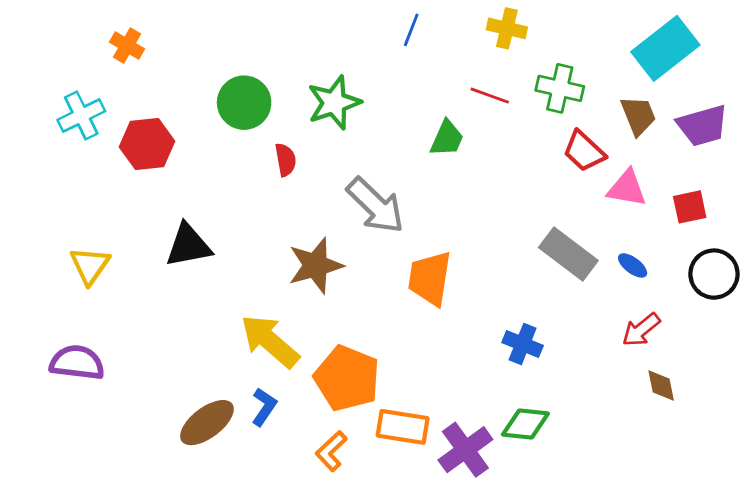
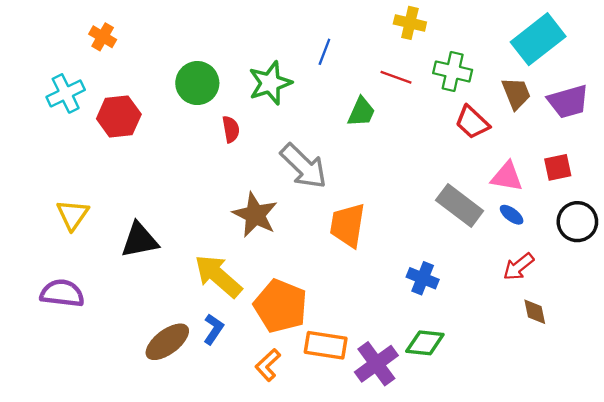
blue line: (411, 30) -> (324, 52), moved
pink triangle: (627, 188) -> (507, 177), moved
black triangle: (188, 245) -> (140, 240), moved
brown star: (316, 265) -> (255, 215), turned -30

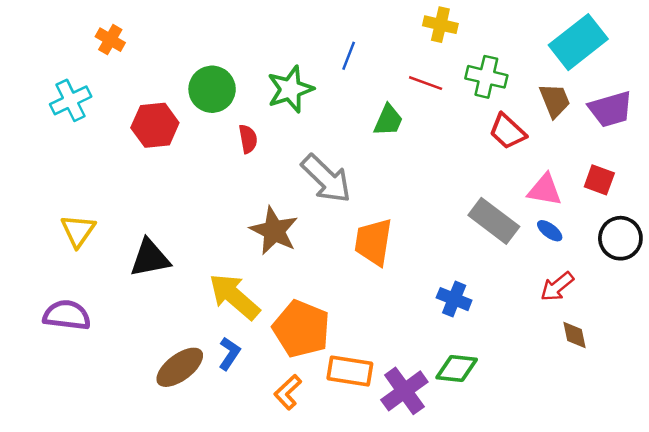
red hexagon: (119, 117) -> (155, 125), moved
red square: (558, 167) -> (599, 180), turned 32

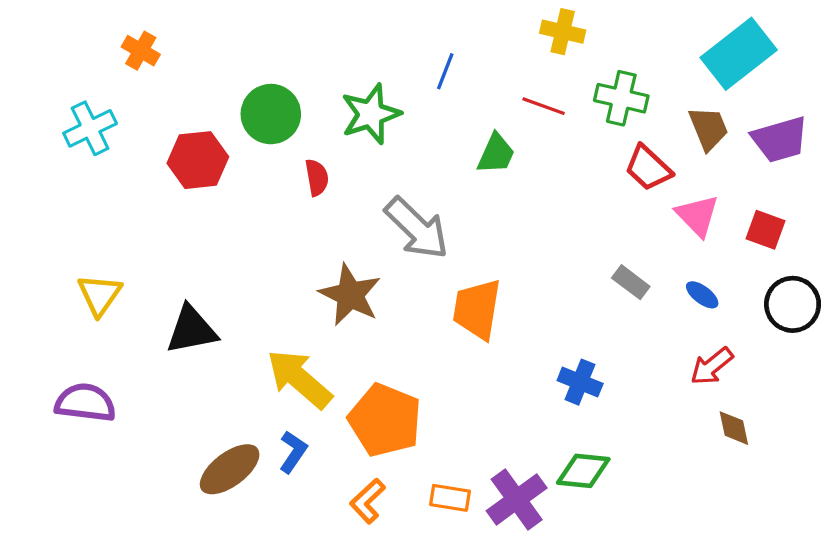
pink triangle: (545, 190) -> (697, 216), moved, turned 36
gray rectangle: (494, 221) -> (631, 282), size x0.6
orange rectangle: (350, 371) -> (450, 498), moved, size x0.7

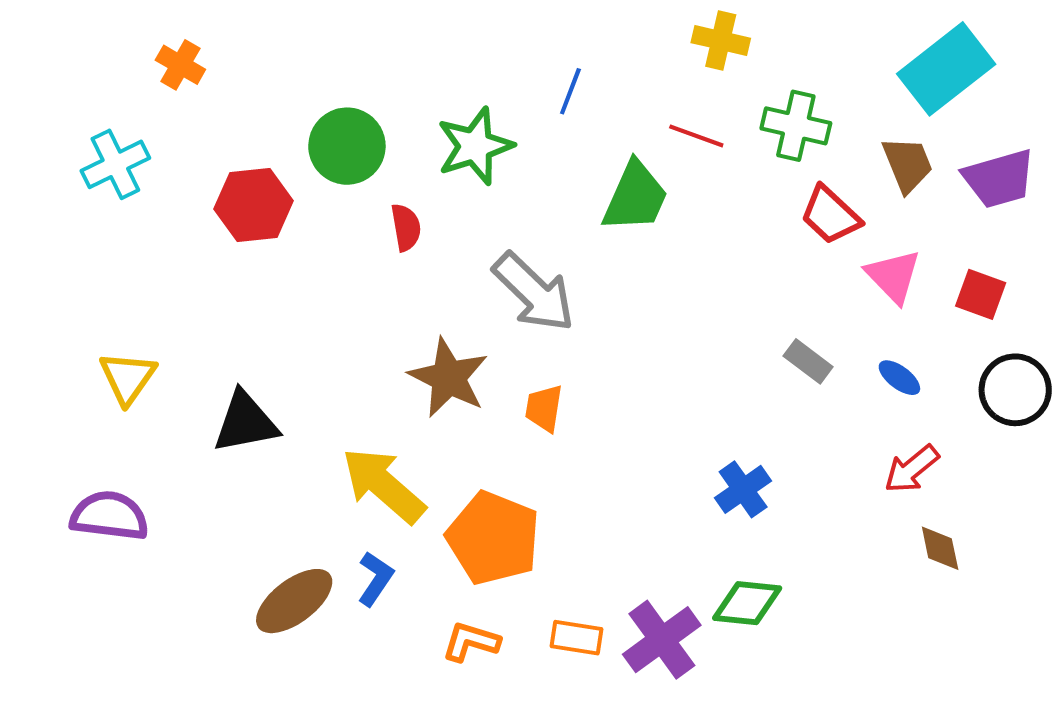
green trapezoid: (496, 154) -> (635, 197), size x1.4
orange trapezoid: (477, 309) -> (544, 408), moved, size x0.6
blue cross: (580, 382) -> (743, 489), turned 33
orange L-shape: (368, 501) -> (471, 642), turned 60

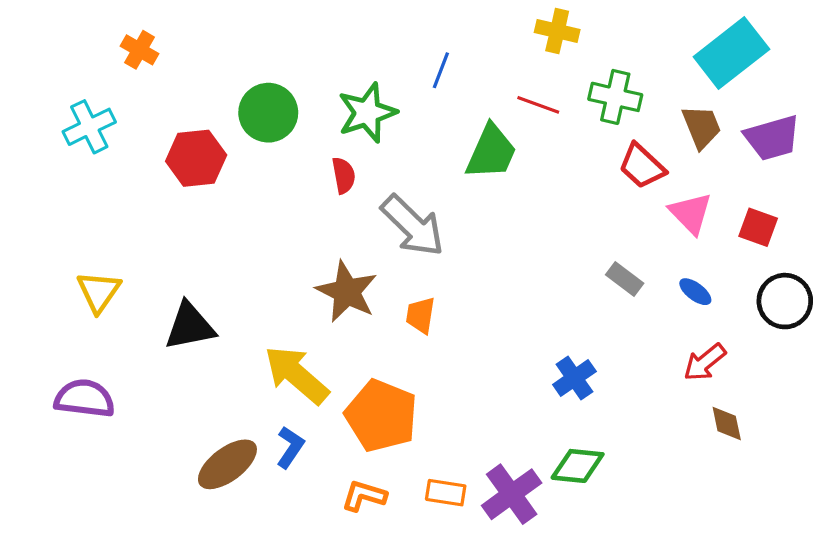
red semicircle: (406, 227) -> (344, 175), moved

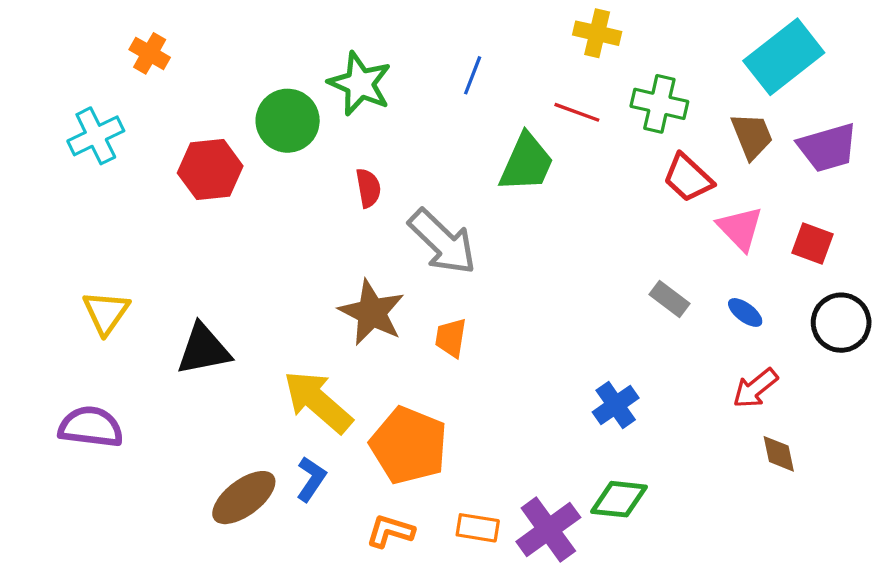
green star: (367, 113) -> (360, 84), moved, turned -30

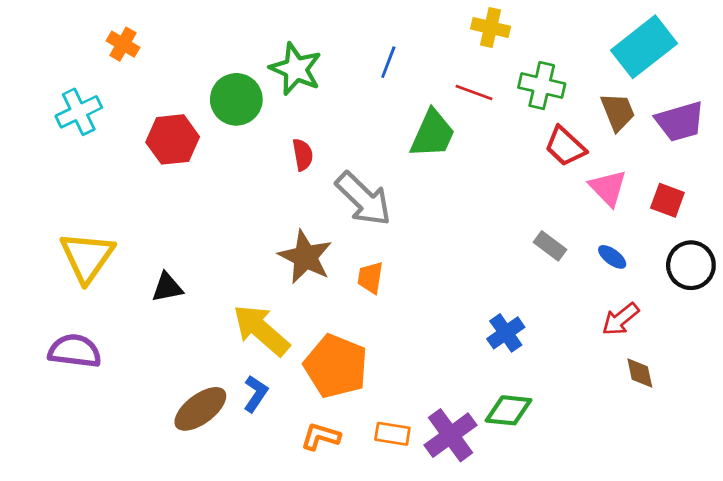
yellow triangle: (106, 312) -> (87, 257), size x1.4
black triangle: (203, 349) -> (167, 287), size x0.7

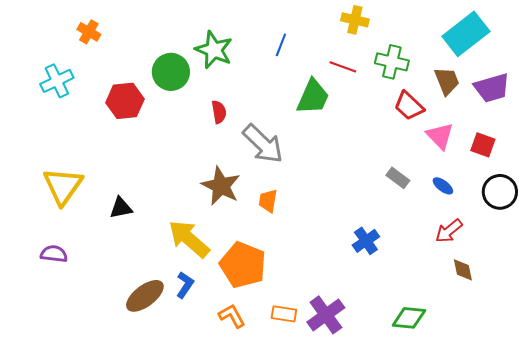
purple semicircle: (75, 351) -> (54, 254), size x0.7
green diamond: (509, 410) -> (409, 318), moved
orange L-shape: (321, 437) -> (232, 316), turned 44

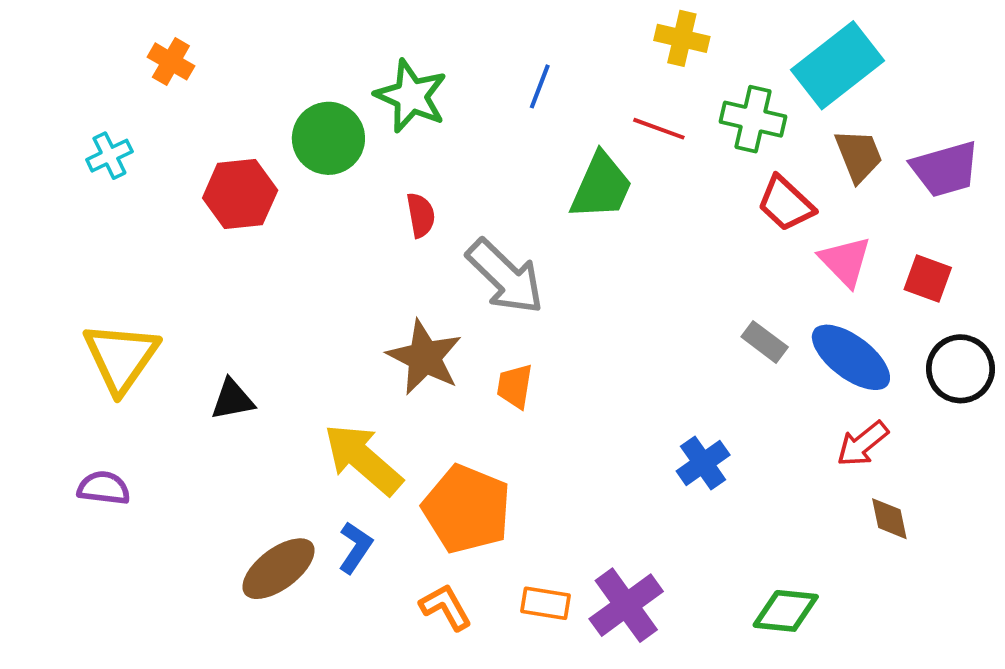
cyan rectangle: (466, 34) -> (838, 65), moved
cyan cross: (57, 81) -> (109, 156), size x0.7
blue ellipse: (443, 186) -> (851, 357), size x2.0

